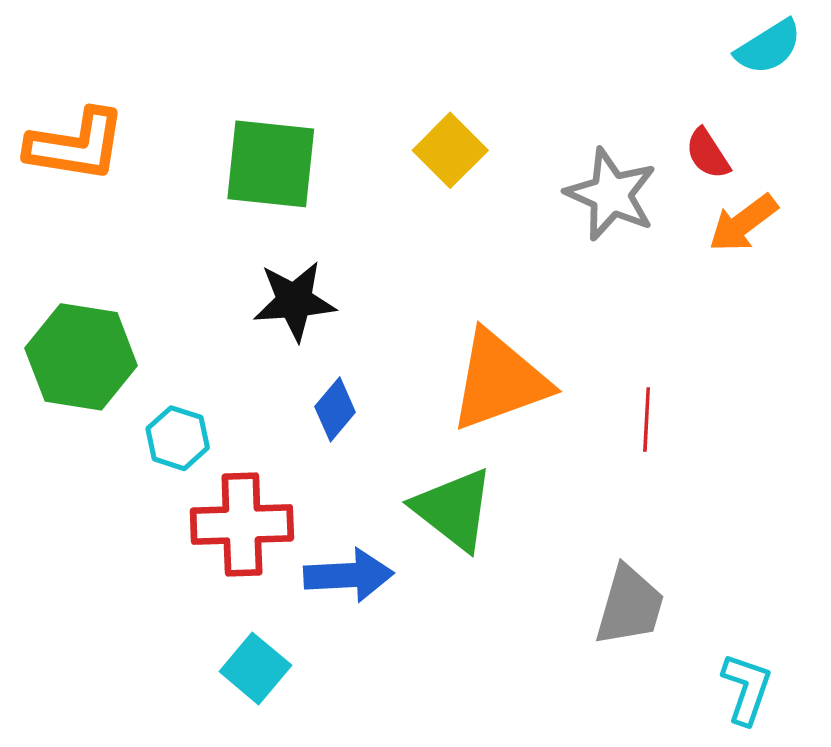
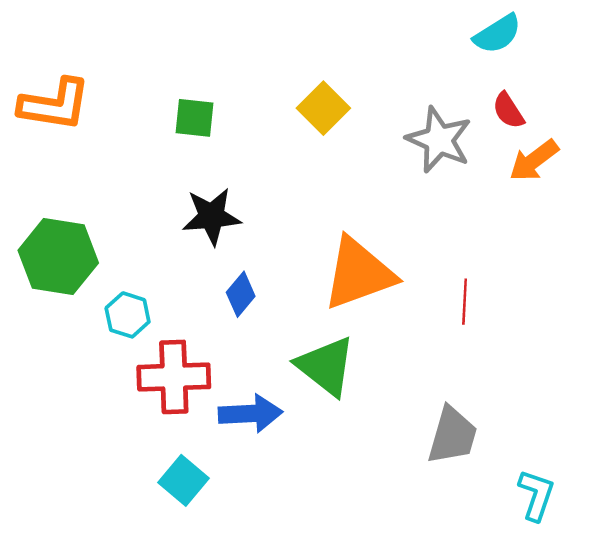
cyan semicircle: (769, 47) -> (497, 34), moved
green square: (271, 164) -> (194, 118), size x0.6

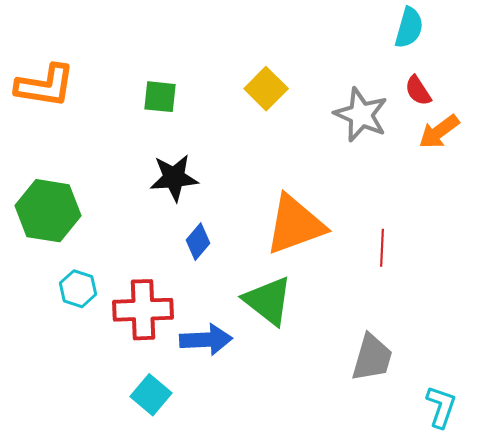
cyan semicircle: (497, 34) -> (409, 28), turned -42
cyan hexagon: (128, 315) -> (78, 289), moved

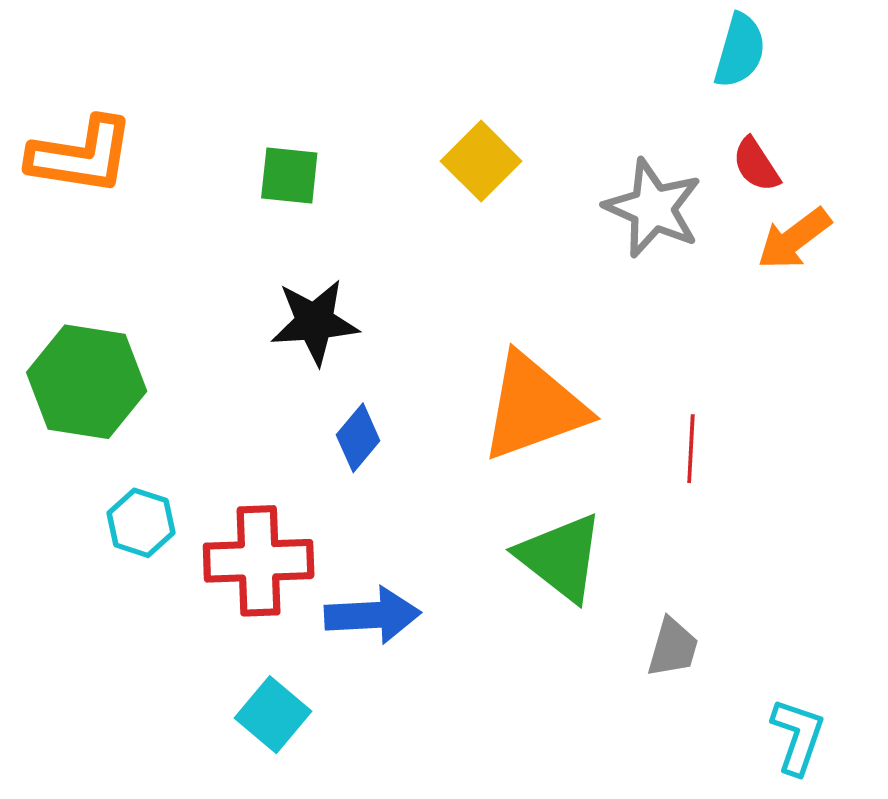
green triangle: (268, 301) -> (561, 557), moved
gray trapezoid: (372, 358) -> (673, 648), size x0.7

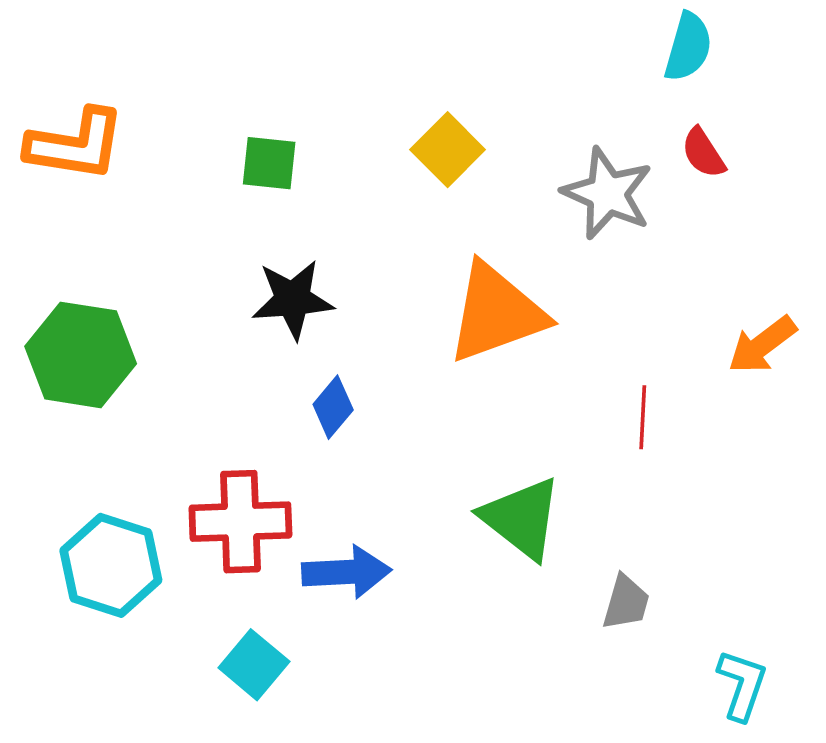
orange arrow: (794, 239) -> (762, 345), moved
orange triangle: (534, 407) -> (496, 313), moved
cyan hexagon: (141, 523) -> (111, 565), moved, size x1.6

